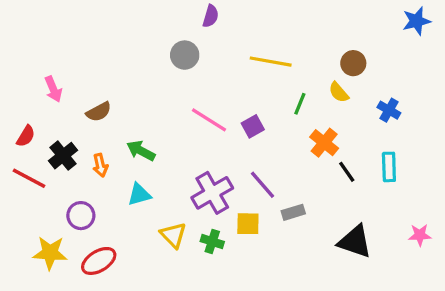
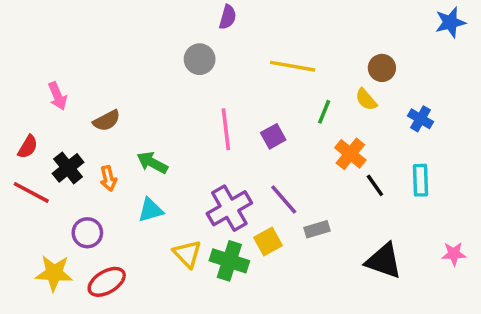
pink line: (209, 120) -> (226, 129), turned 51
yellow square: (248, 224) -> (268, 242), turned -30
green cross: (212, 242) -> (229, 261), size x1.5

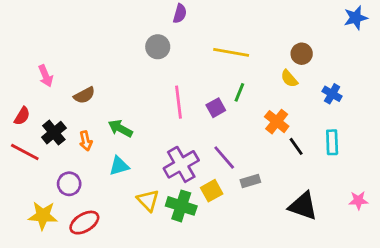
green line: (324, 112) -> (239, 92), moved

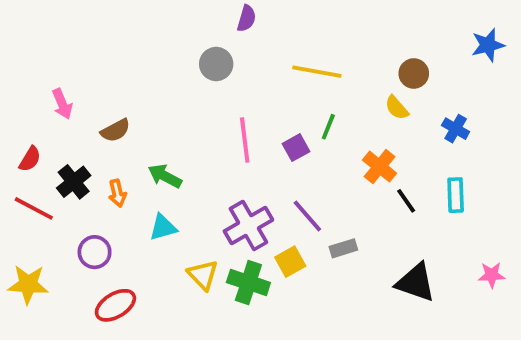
blue star: (356, 18) -> (488, 45), moved
yellow star: (43, 216) -> (28, 284), moved

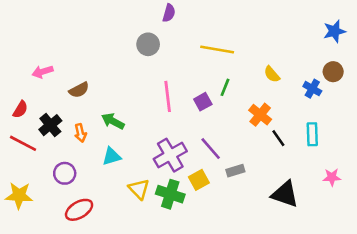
brown circle: (414, 73) -> (333, 72), moved
pink arrow: (62, 104) -> (43, 72), turned 96
pink star: (492, 275) -> (332, 177), moved

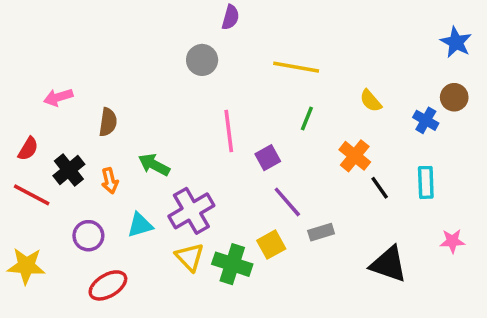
blue star: (334, 31) -> (456, 42), turned -30
brown semicircle: (79, 90) -> (108, 122), turned -54
purple square: (203, 102) -> (268, 158), moved
purple cross: (170, 155) -> (191, 211), moved
cyan triangle: (112, 156) -> (140, 225), moved

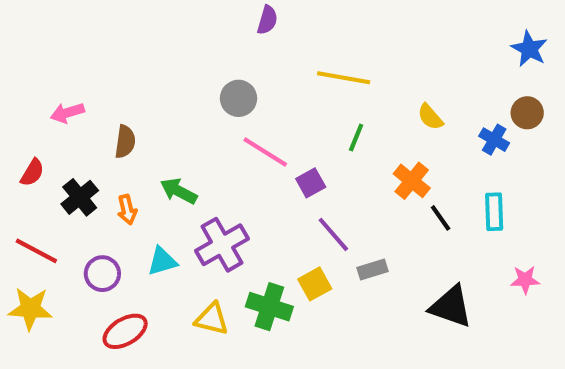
gray circle: (202, 60) -> (238, 98), moved
pink line: (229, 131) -> (265, 152), turned -51
red line: (32, 195) -> (36, 251), moved
yellow triangle: (190, 257) -> (212, 319), moved, turned -32

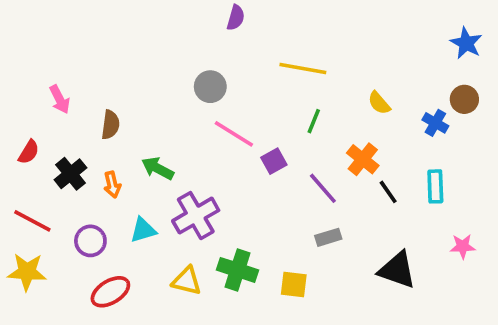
pink arrow: (67, 113) -> (60, 99), turned -100
purple line: (333, 234) -> (323, 188), moved
yellow square: (315, 284) -> (294, 284), moved, turned 36

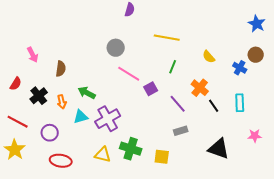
cyan triangle: (143, 230) -> (81, 117), moved
yellow star: (27, 272) -> (15, 150), turned 30
red ellipse: (110, 292) -> (61, 161), turned 40

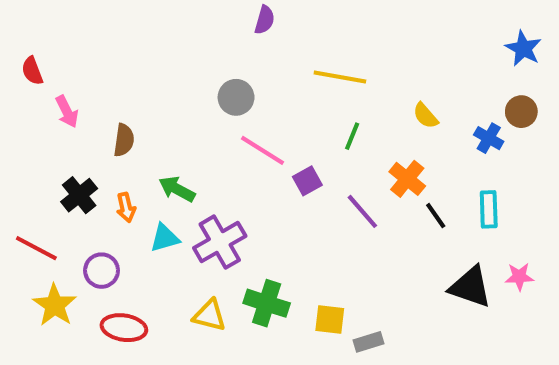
red semicircle: (16, 84) -> (32, 71), moved, turned 128
gray rectangle: (181, 131) -> (368, 342), moved
black triangle: (219, 149) -> (470, 287), moved
yellow star: (15, 150) -> (55, 305), moved

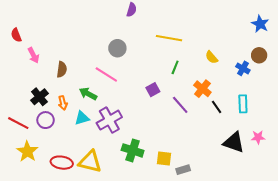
pink line: (263, 150) -> (106, 75), moved
purple circle: (102, 271) -> (46, 120), moved
yellow triangle: (210, 315) -> (90, 162), moved, size x1.4

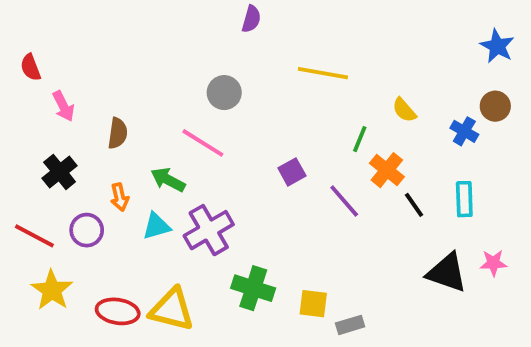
green line: (175, 67) -> (360, 139), moved
black cross: (39, 97) -> (60, 172), moved

